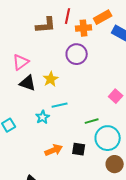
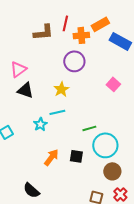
yellow star: (51, 79) -> (61, 89), moved
pink square: (116, 96) -> (113, 84), moved
orange arrow: (54, 150) -> (51, 157), turned -30

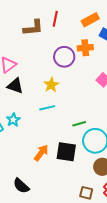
orange cross: (81, 35) -> (85, 48), moved
cyan star: (40, 124) -> (13, 120), moved
black square: (76, 156) -> (66, 152), size x1.5

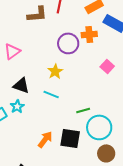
black triangle: (15, 86) -> (21, 85), moved
cyan line: (47, 108) -> (51, 94), turned 35

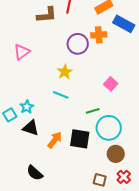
pink square: (107, 66) -> (111, 84), moved
black triangle: (21, 85) -> (31, 128), moved

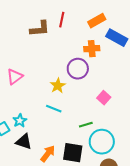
purple circle: (78, 44) -> (78, 69), moved
pink triangle: (22, 52) -> (15, 77), moved

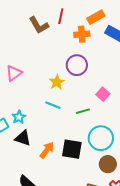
brown L-shape: (40, 29) -> (39, 25), turned 65
orange cross: (92, 49) -> (82, 34), moved
green line: (86, 125) -> (83, 111), moved

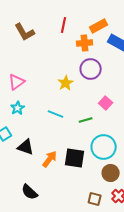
brown L-shape: (39, 25) -> (25, 32), moved
purple circle: (77, 65) -> (91, 69), moved
yellow star: (57, 82) -> (66, 83), moved
cyan star: (19, 117) -> (18, 108), moved

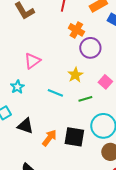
orange cross: (85, 43) -> (76, 30), moved, turned 35
pink triangle: (17, 82) -> (32, 61), moved
yellow star: (66, 83) -> (75, 75), moved

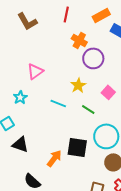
green line: (85, 99) -> (88, 109), turned 48
black triangle: (25, 126) -> (20, 144), moved
orange arrow: (49, 138) -> (54, 158), moved

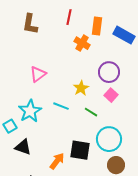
orange rectangle: (101, 15) -> (97, 26), moved, turned -54
brown L-shape: (27, 21) -> (30, 24), turned 40
purple circle: (93, 58) -> (109, 72), moved
cyan star: (20, 97) -> (30, 111), moved, size x1.6

